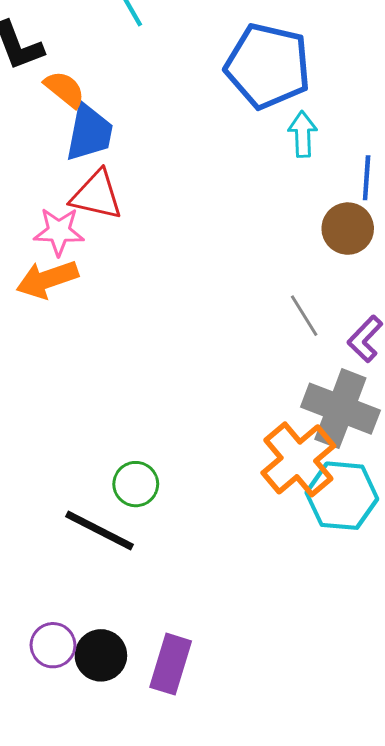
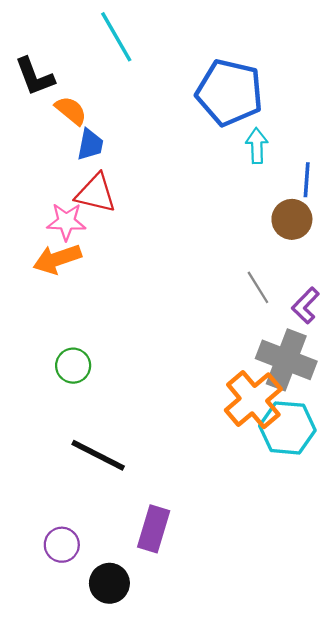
blue trapezoid: (89, 133) -> (90, 145), size x0.7
green circle: (136, 484) -> (73, 366), moved
black circle: (101, 655) -> (109, 583), moved
purple rectangle: (171, 664) -> (154, 529), moved

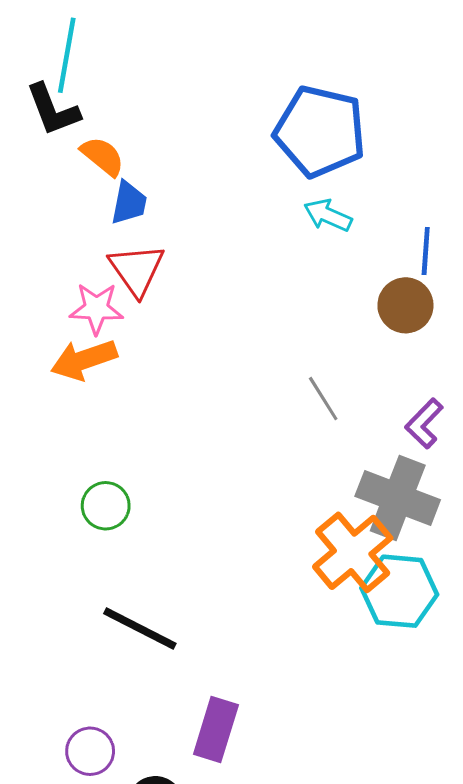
cyan line: (116, 37) -> (67, 55), moved, turned 40
cyan arrow: (257, 146) -> (328, 215), moved, turned -64
red triangle: (96, 193) -> (137, 270), turned 42
gray line: (258, 287) -> (323, 399), moved

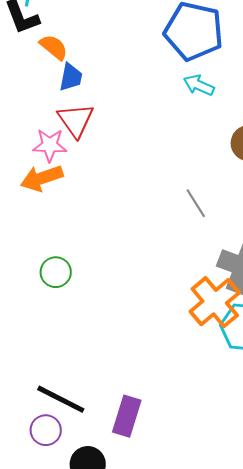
black line: (140, 629) -> (61, 399), moved

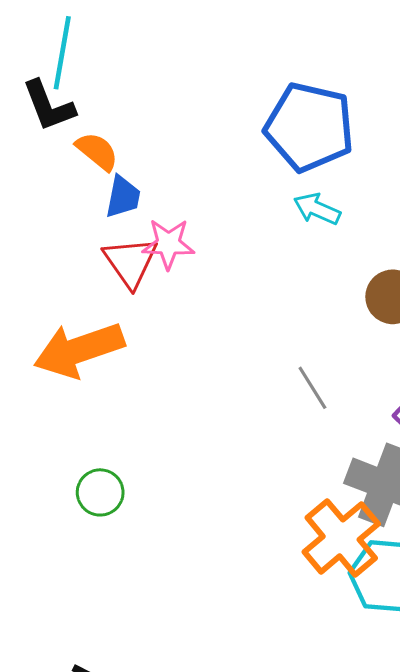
pink star: (50, 145) -> (168, 244), moved
orange arrow: (42, 178) -> (79, 350), size x1.4

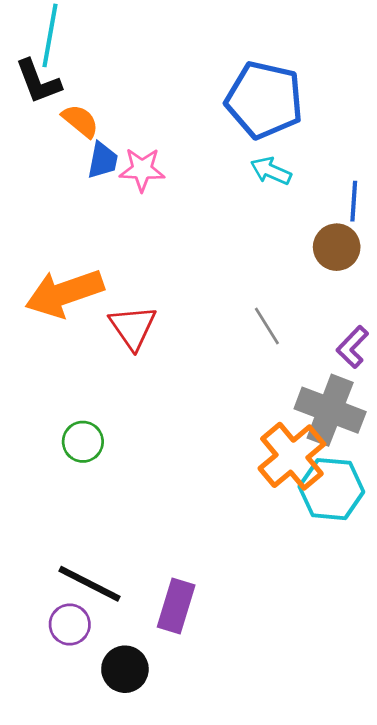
pink star: (168, 244) -> (142, 170), moved
red triangle: (130, 262) -> (133, 327), moved
green circle: (100, 492) -> (83, 442), moved

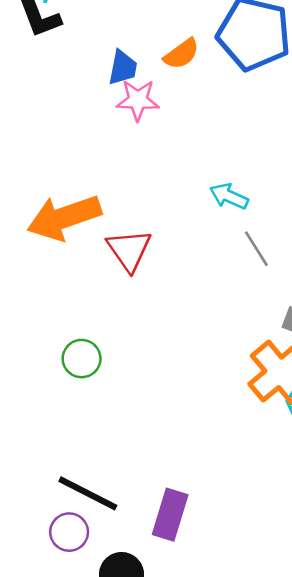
orange semicircle: (80, 121) -> (181, 54), moved, turned 105
blue trapezoid: (103, 160) -> (123, 68), moved
cyan arrow: (271, 171) -> (229, 196), moved

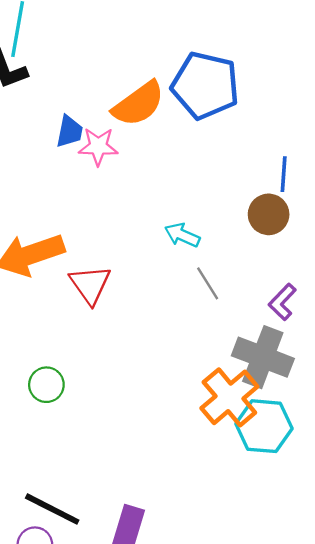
orange semicircle: (181, 54) -> (138, 104), size x1.6
blue trapezoid: (123, 68) -> (69, 131), moved

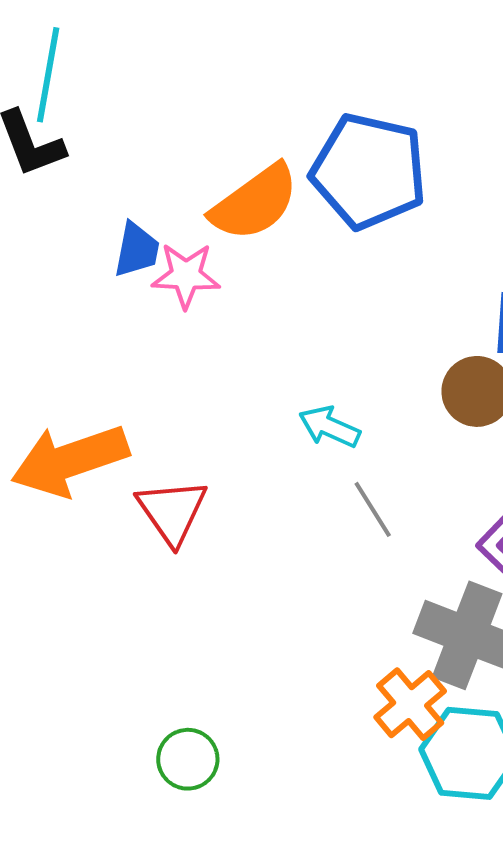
green circle: (46, 385) -> (188, 759), moved
orange cross: (229, 397) -> (410, 704), size x0.7

